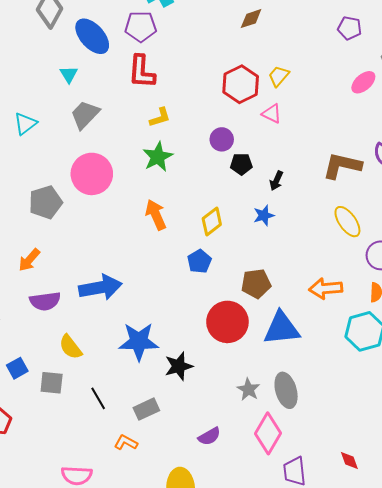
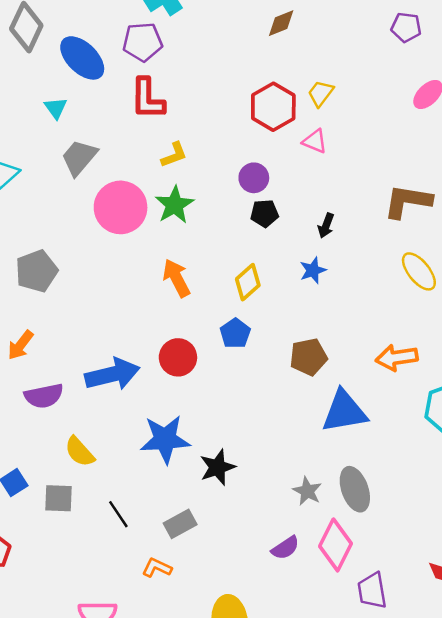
black pentagon: (241, 164) -> (265, 213), moved
pink circle: (92, 174) -> (121, 207), moved
red circle: (227, 322) -> (178, 357), moved, size x0.7
purple semicircle: (209, 436) -> (285, 548), moved

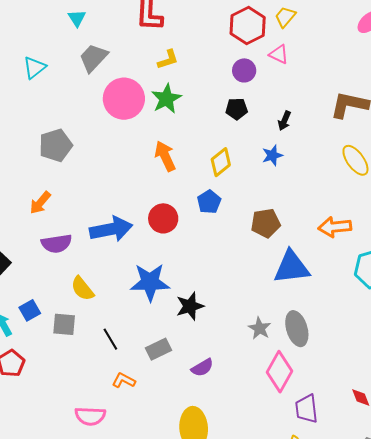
purple circle: (254, 178) -> (244, 70), moved
purple semicircle: (285, 548) -> (202, 368), moved
orange L-shape: (157, 568) -> (124, 380), moved

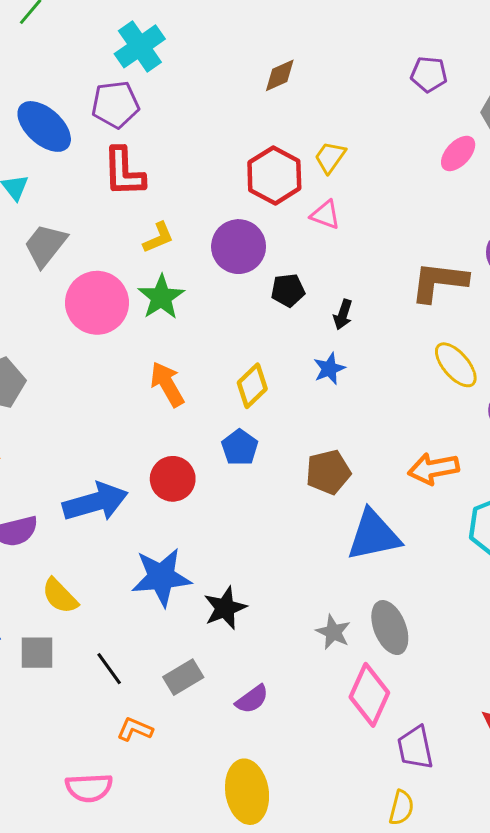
purple circle: (244, 70) -> (239, 247), moved, size x1.5
black pentagon: (237, 109) -> (288, 290), moved

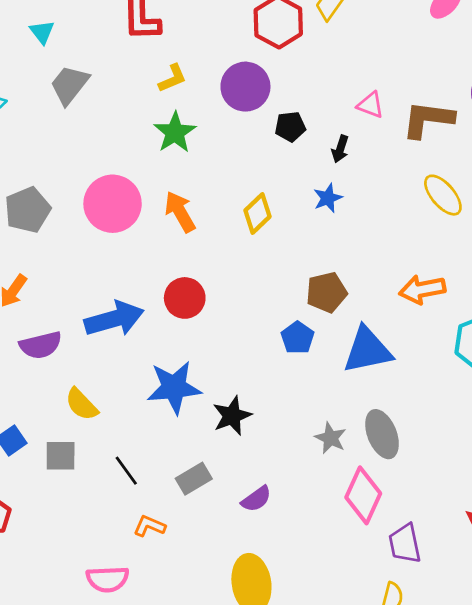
pink triangle: (325, 215) -> (371, 105), moved
pink circle: (97, 303) -> (113, 204), moved
blue pentagon: (240, 447) -> (297, 338), moved

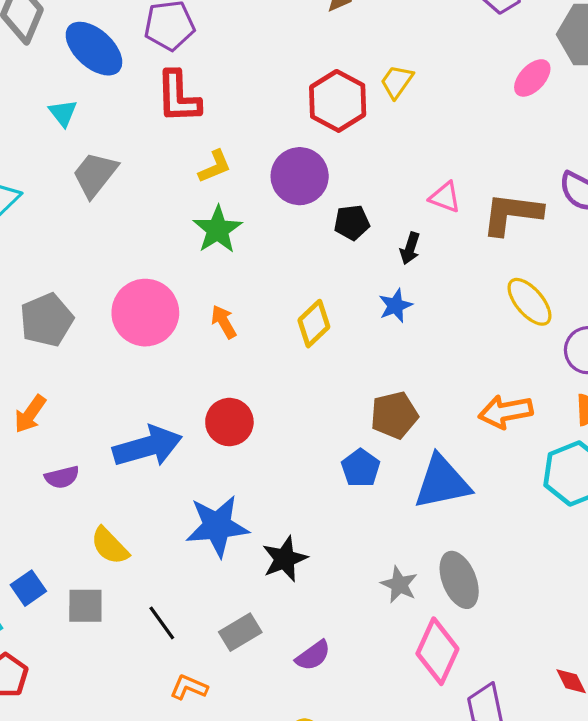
orange arrow: (180, 212) -> (224, 322), size x0.7
purple semicircle: (41, 345) -> (62, 477), size x0.7

